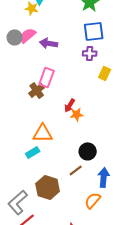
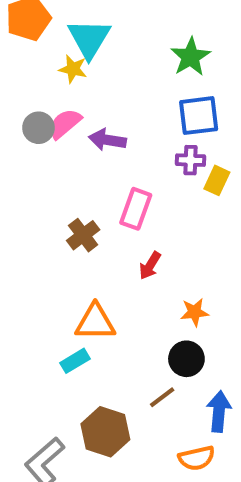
yellow rectangle: (105, 73) -> (217, 180), moved
pink rectangle: (47, 77) -> (136, 209), moved
orange star: (77, 114) -> (195, 312), moved
orange semicircle: (93, 200) -> (197, 458), turned -144

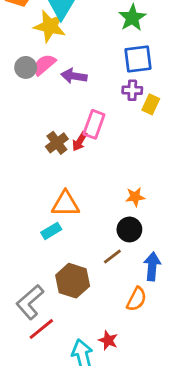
yellow star: (73, 69) -> (50, 26), size x1.6
red arrow: (150, 266) -> (80, 141), moved
orange semicircle: (197, 458) -> (137, 299), turned -50

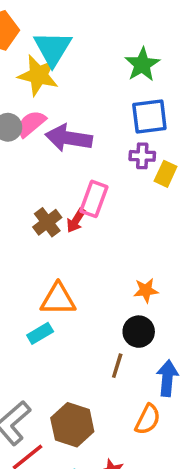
purple arrow: (74, 76) -> (69, 138), size x1.4
brown line: (112, 256) -> (117, 366), turned -36
brown hexagon: (73, 281) -> (72, 425), moved

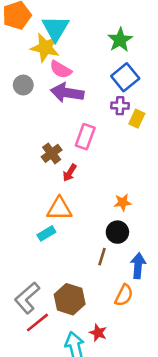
blue square: (149, 116) -> (125, 77), turned -32
pink semicircle: (31, 124) -> (61, 70), moved, turned -110
red arrow: (76, 220) -> (70, 173), moved

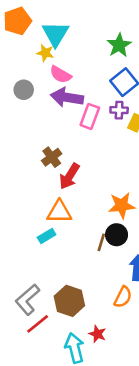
yellow star: (45, 48) -> (45, 53), size x0.6
pink rectangle: (85, 137) -> (90, 116), moved
red arrow: (70, 173) -> (69, 176), size x1.5
orange star: (123, 202) -> (122, 205), size x1.5
brown line: (102, 257) -> (101, 242), moved

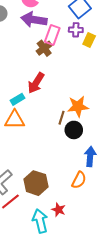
brown cross: (52, 157) -> (44, 48), moved
orange triangle: (59, 212) -> (15, 120), moved
cyan rectangle: (47, 236) -> (18, 99), moved
brown line: (101, 242) -> (62, 118), moved

